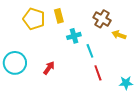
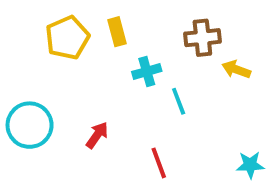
yellow pentagon: (34, 19) -> (67, 38), turned 30
brown cross: (102, 19) -> (202, 38), turned -36
red line: (98, 73) -> (159, 163), moved

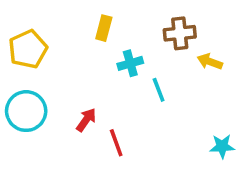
yellow rectangle: (117, 32) -> (104, 28), turned 30
yellow pentagon: (67, 38) -> (28, 49), moved
red line: (159, 163) -> (116, 143), moved

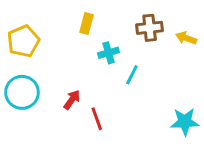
yellow arrow: (210, 62) -> (186, 38), moved
cyan line: (159, 90) -> (132, 75), turned 48
cyan star: (222, 146) -> (185, 122), size x1.4

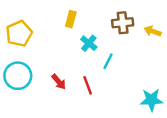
cyan cross: (108, 53) -> (89, 43), turned -35
red arrow: (72, 100) -> (59, 82), turned 105
red line: (97, 119) -> (88, 85), moved

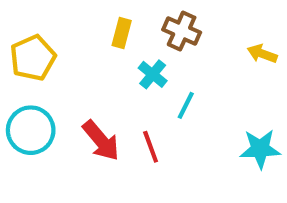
brown cross: (123, 23) -> (182, 31), moved, turned 30
red arrow: (59, 82) -> (101, 141), size x1.5
cyan star: (151, 100) -> (260, 149), moved

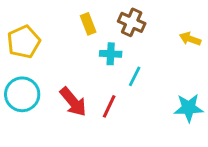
yellow rectangle: (122, 33) -> (88, 24), turned -36
cyan cross: (153, 74) -> (111, 54), turned -36
red line: (151, 147) -> (109, 106), turned 45

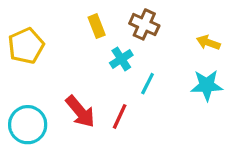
cyan cross: (111, 54) -> (121, 59), turned -36
cyan circle: (22, 94) -> (28, 125), moved
cyan star: (189, 108) -> (207, 85), moved

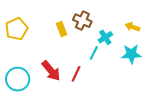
brown cross: (144, 24) -> (82, 21), moved
yellow rectangle: (97, 26) -> (61, 29), moved
cyan cross: (121, 59) -> (105, 37), moved

